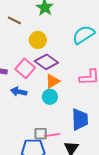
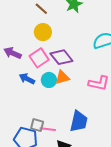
yellow circle: (38, 40) -> (43, 32), moved
cyan circle: (50, 97) -> (49, 80), moved

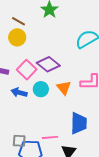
yellow circle: (43, 32) -> (17, 37), moved
orange triangle: (62, 77) -> (64, 88), moved, turned -42
gray square: (37, 125) -> (19, 141), moved

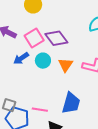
blue arrow: (19, 92) -> (21, 58), turned -63

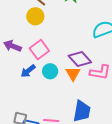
purple diamond: (56, 38) -> (80, 59), moved

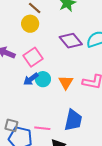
purple diamond: (80, 59) -> (71, 41), moved
blue arrow: (28, 71) -> (31, 79), moved

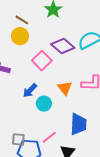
pink square: (33, 57) -> (42, 61), moved
cyan circle: (43, 79) -> (44, 104), moved
pink line: (42, 128) -> (49, 137), turned -35

